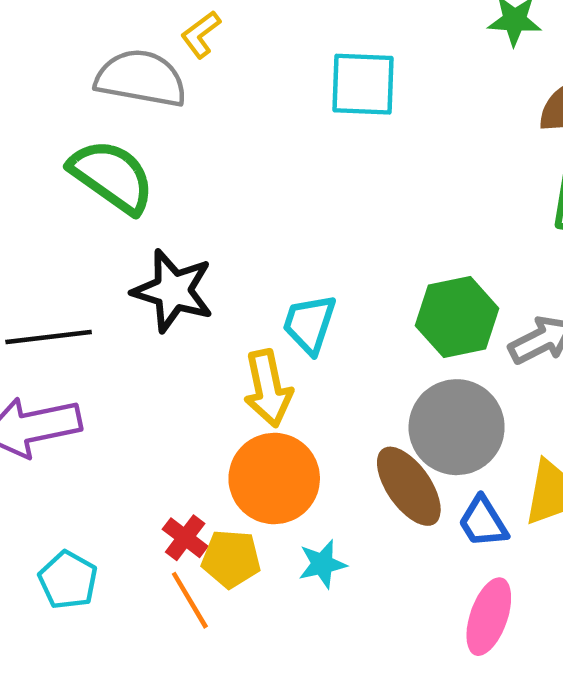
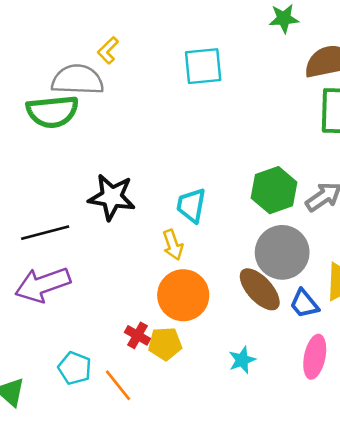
green semicircle: (112, 176) -> (52, 112), moved, turned 147
yellow arrow: (268, 388) -> (173, 245), size x0.7
cyan star: (322, 564) -> (242, 360), moved
orange line: (190, 600) -> (118, 385), moved

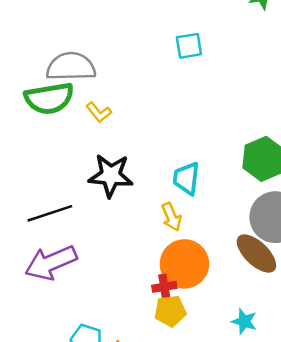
yellow L-shape: (108, 50) -> (99, 112), moved, turned -80
cyan square: (203, 66) -> (189, 46), size x0.7
red cross: (138, 335) -> (164, 287), moved, turned -35
cyan star: (242, 360) -> (244, 321), turned -30

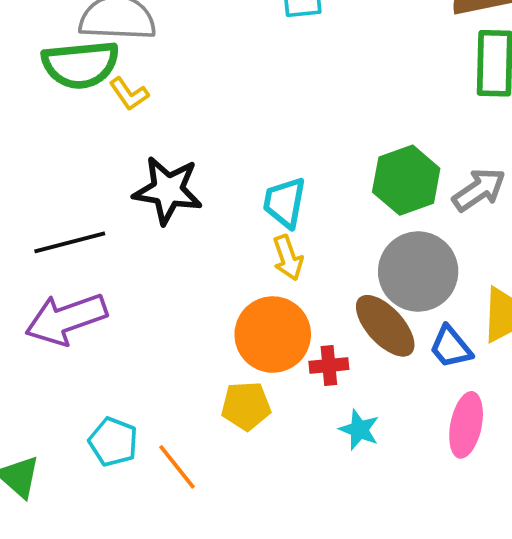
yellow L-shape: (99, 112) -> (129, 94), moved
yellow arrow: (171, 217) -> (288, 258), moved
red cross: (164, 287) -> (329, 365), moved

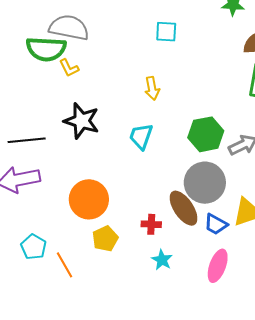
yellow arrow: (288, 258) -> (152, 88), moved
orange circle: (273, 335) -> (89, 199), moved
blue trapezoid: (451, 347) -> (216, 224), turned -30
yellow pentagon: (246, 406) -> (105, 239), turned -30

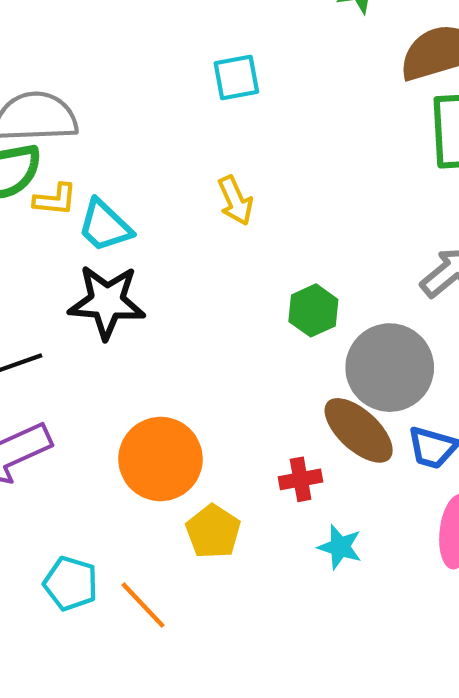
yellow L-shape: (69, 68) -> (55, 200), turned -45
green hexagon: (206, 134) -> (313, 310), moved, size x0.7
cyan trapezoid: (141, 136) -> (105, 226), moved, turned -52

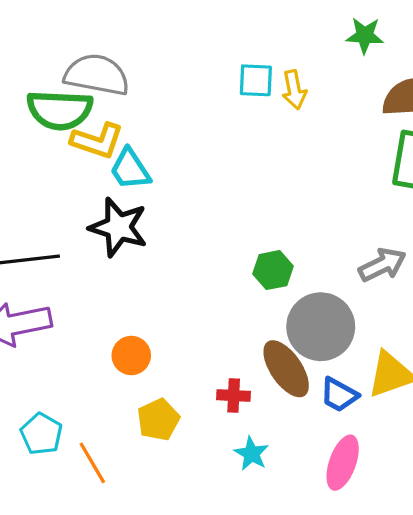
yellow L-shape: (55, 200) -> (97, 141), size x1.5
yellow arrow: (235, 201) -> (294, 90), moved
orange circle: (161, 459) -> (131, 355), size x0.6

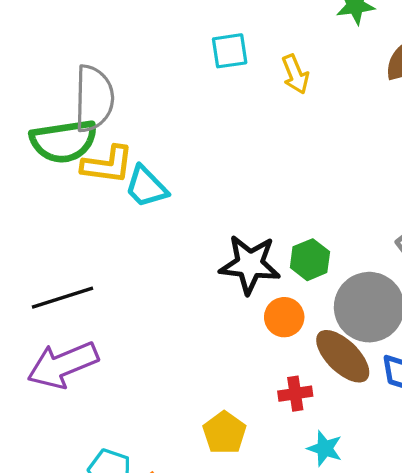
gray semicircle: (97, 75) -> (94, 98), turned 92
cyan square: (256, 80) -> (230, 51), moved
black star: (118, 227) -> (250, 264), moved
orange circle: (131, 355) -> (284, 317), moved

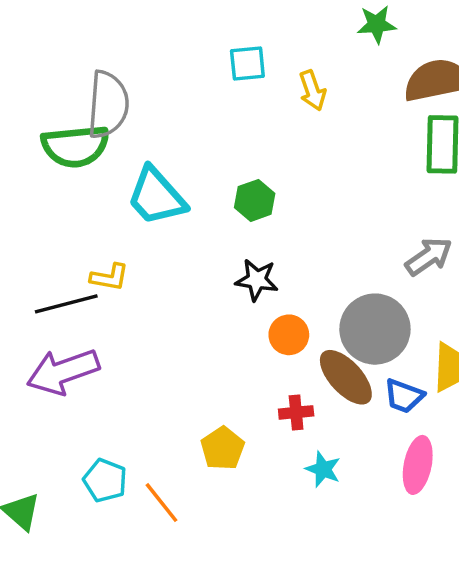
yellow L-shape: (107, 165) -> (110, 277), moved, size x0.7
cyan trapezoid: (146, 187) -> (156, 196), size x1.4
green hexagon: (310, 260) -> (255, 200), moved
black star: (250, 264) -> (257, 280), size x0.7

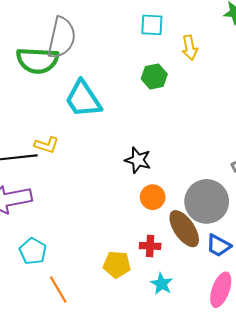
green hexagon: (255, 200) -> (154, 77), moved
yellow pentagon: (223, 448) -> (117, 264), moved, turned 30
cyan pentagon: (105, 480) -> (33, 251), moved

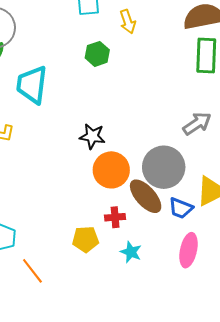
cyan trapezoid: (83, 99) -> (32, 85), turned 48
orange circle: (153, 197) -> (111, 170), size x1.5

